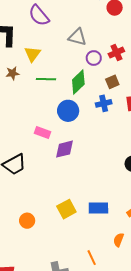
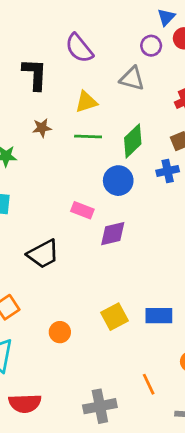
yellow triangle: (32, 54) -> (86, 102), moved, turned 36
purple circle: (94, 58) -> (151, 46), moved

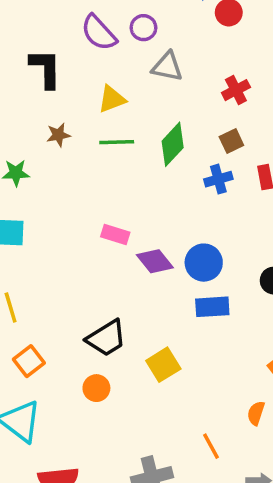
purple circle: (151, 46) -> (143, 28), moved
blue circle: (118, 181) -> (204, 263), moved
purple diamond: (113, 234) -> (155, 261), turned 68
black trapezoid: (43, 254) -> (106, 338), moved
blue rectangle: (159, 316) -> (212, 307), moved

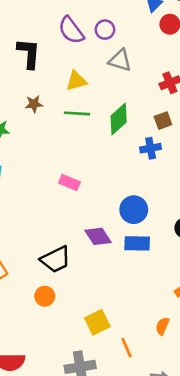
purple diamond: (155, 261) -> (98, 236), moved
yellow square: (163, 365) -> (97, 322), moved

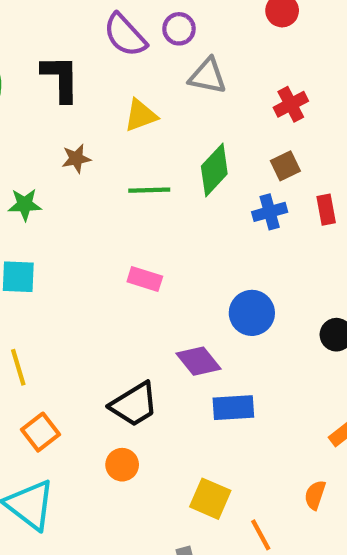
green line: (77, 113) -> (149, 190), moved
blue rectangle: (137, 243) -> (233, 408), moved
yellow square: (97, 322) -> (210, 499), turned -35

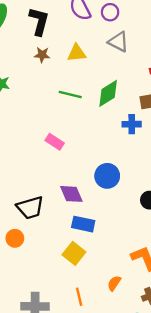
brown star: (76, 159) -> (42, 55), moved
yellow square: (210, 499) -> (74, 253), moved

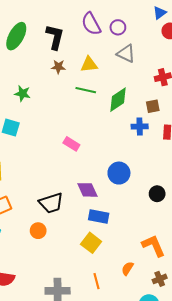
green line: (70, 95) -> (86, 90), moved

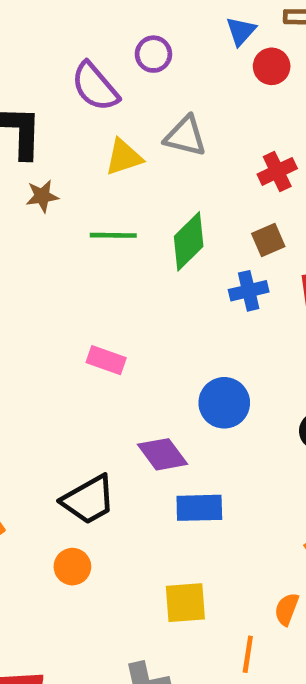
purple circle: (118, 27) -> (153, 54), moved
yellow triangle: (89, 64) -> (124, 157), moved
yellow square: (91, 243) -> (185, 603), moved, turned -30
orange line: (97, 281) -> (248, 654), moved, turned 35

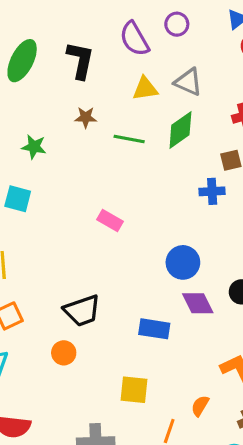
brown star: (42, 196) -> (86, 117), moved
green diamond: (189, 241) -> (180, 130), moved
purple diamond: (162, 454) -> (198, 303), moved

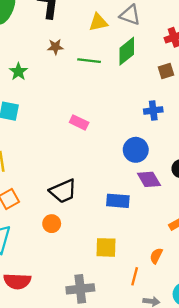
green star: (34, 147) -> (18, 72), turned 30
blue cross: (212, 191) -> (153, 110), moved

